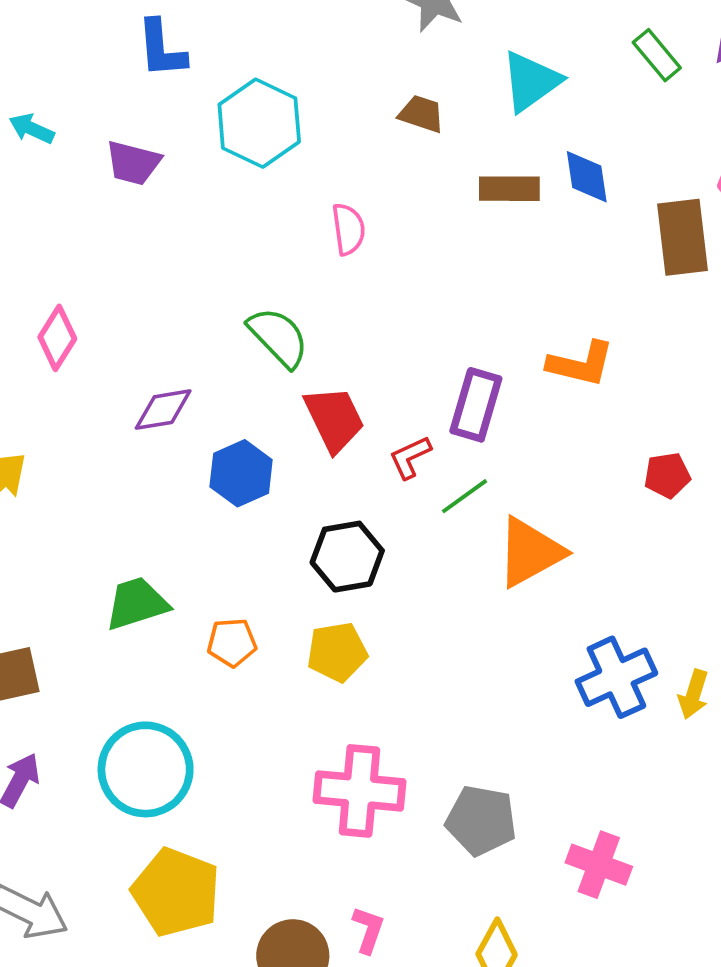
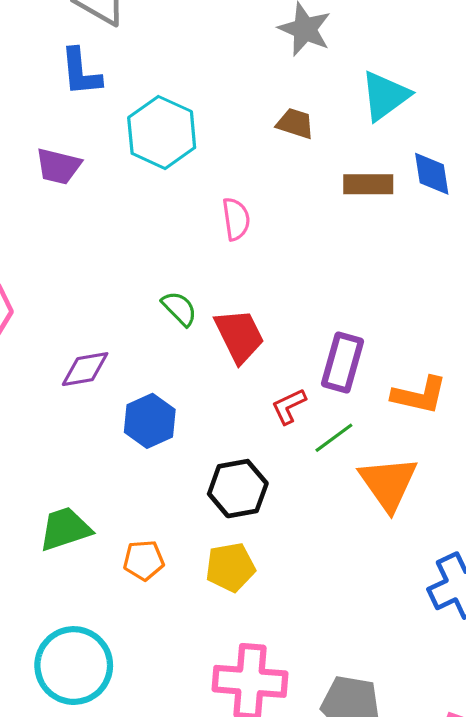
green semicircle: (278, 337) -> (179, 309), size x0.7
orange L-shape: (581, 364) -> (419, 395), moved
red trapezoid: (334, 419) -> (239, 336), moved
orange triangle: (530, 552) -> (388, 483), turned -36

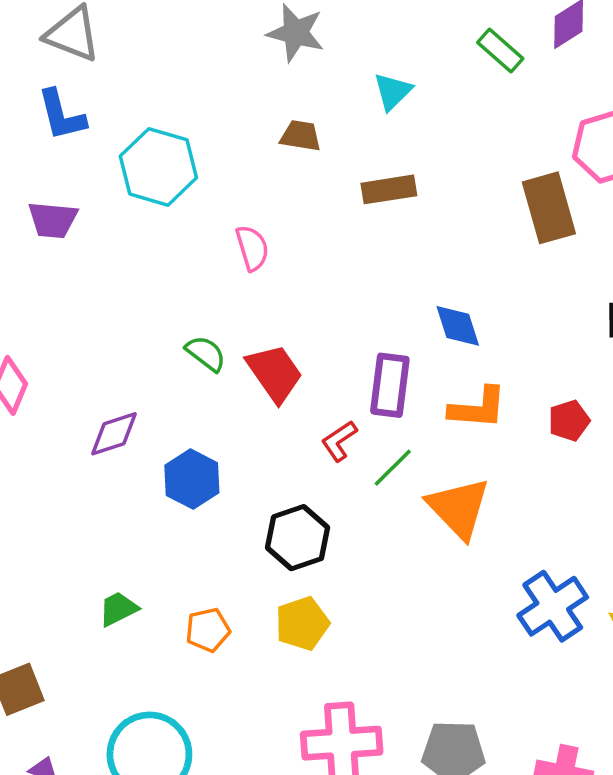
cyan triangle: (385, 96) -> (393, 91), size x0.7
blue diamond: (432, 174) -> (458, 326), moved
green trapezoid: (65, 529) -> (118, 609), size x0.7

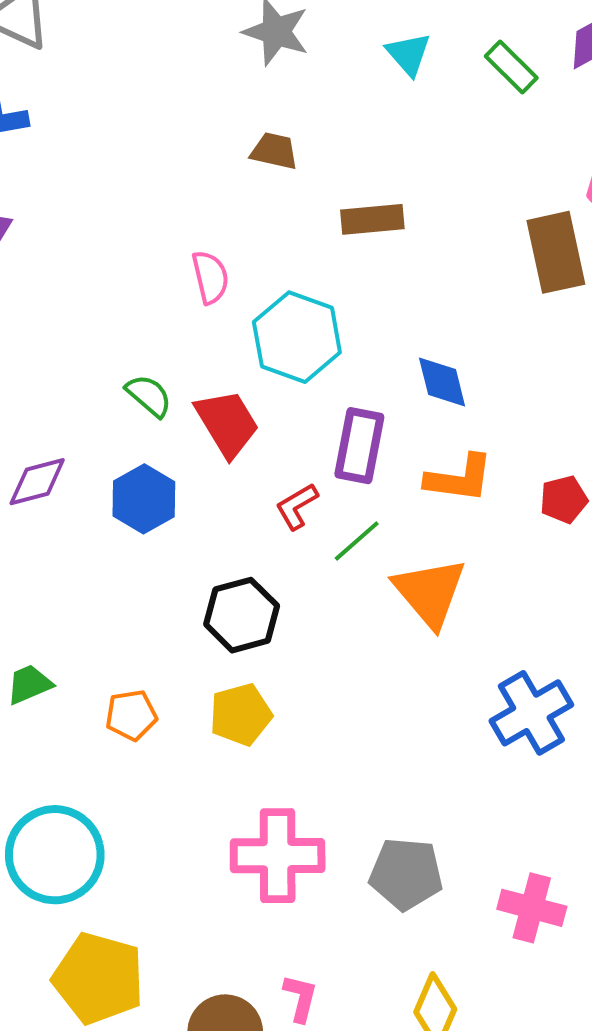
cyan triangle: (393, 91) -> (408, 54), moved, turned -30
cyan hexagon: (158, 167) -> (297, 337), moved
blue hexagon: (192, 479) -> (144, 499), moved

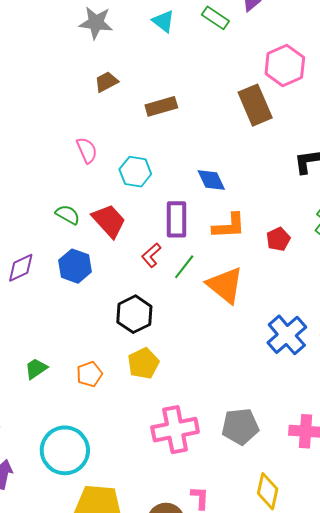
brown trapezoid: (274, 151) -> (106, 82), turned -30
cyan hexagon: (297, 337) -> (135, 172), size x0.7
red pentagon: (564, 499) -> (278, 239), moved

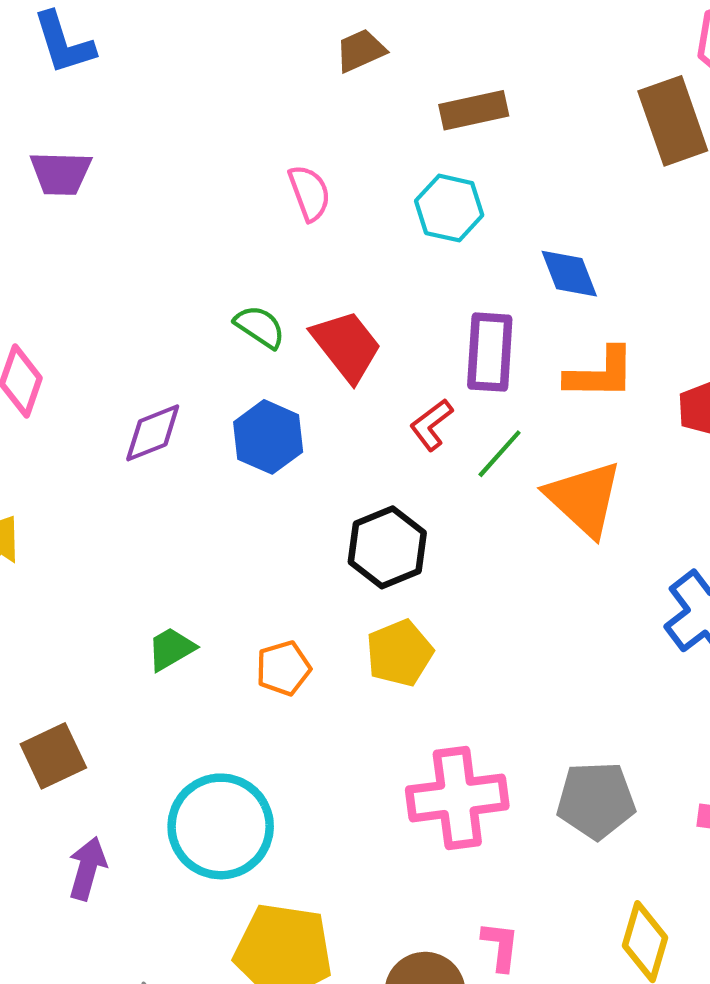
cyan hexagon: (135, 172) -> (449, 208), moved

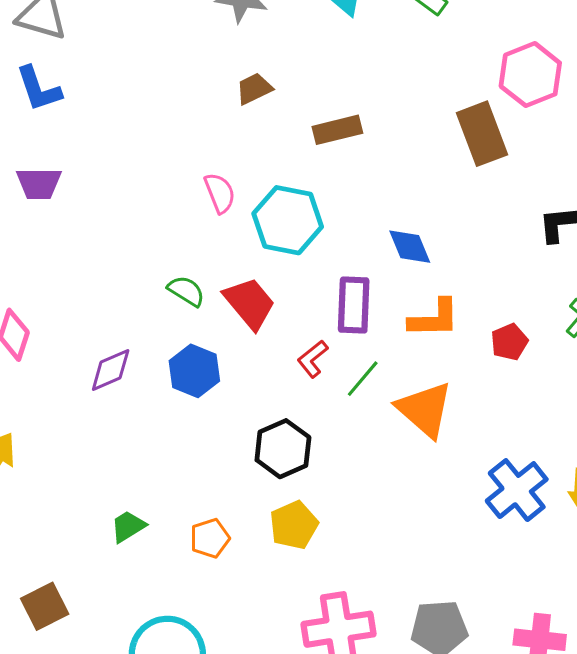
cyan hexagon: (449, 208) -> (288, 220), moved, size x1.4

